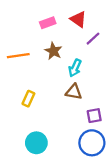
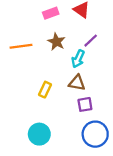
purple line: (93, 39) -> (91, 41), moved
yellow rectangle: (28, 99) -> (45, 90), moved
purple square: (94, 116) -> (85, 104), moved

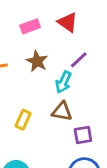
purple square: (85, 104) -> (83, 135), moved

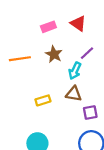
yellow rectangle: (23, 120) -> (43, 100), turned 48

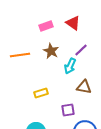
brown triangle: (74, 94) -> (84, 87), moved
purple square: (90, 113) -> (68, 110), moved

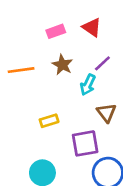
brown triangle: (84, 87) -> (106, 113), turned 42
purple square: (68, 110) -> (85, 143), size x1.5

